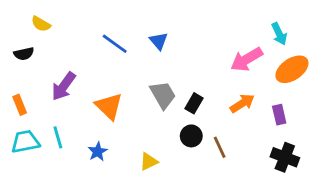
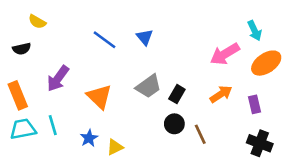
gray trapezoid: (163, 95) -> (148, 86), turned 84
orange rectangle: (20, 105) -> (18, 95), size x1.5
yellow triangle: (149, 161) -> (115, 147), moved

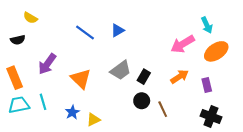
blue triangle: (145, 37) -> (118, 30), turned 40

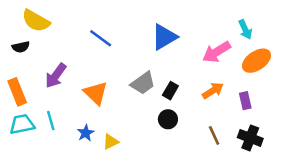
yellow semicircle: (30, 18) -> (36, 21), size x1.6
blue triangle: (118, 30) -> (164, 37), moved, size x1.6
brown line: (163, 109) -> (214, 135), moved

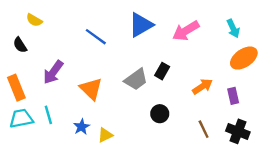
yellow semicircle: (36, 21) -> (34, 20), size x0.6
blue triangle: (164, 37) -> (141, 25), moved
black semicircle: (21, 47) -> (20, 45), turned 70
pink arrow: (217, 52) -> (186, 31), moved
black rectangle: (170, 91) -> (162, 71), moved

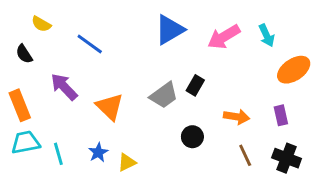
cyan arrow: (233, 28) -> (267, 35), moved
blue line: (96, 37) -> (90, 44), moved
purple arrow: (53, 72) -> (64, 87), turned 100
orange arrow: (202, 86) -> (237, 117), moved, turned 42
cyan line: (48, 115) -> (58, 154), moved

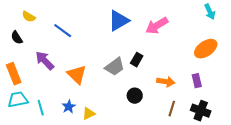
cyan arrow: (267, 35) -> (210, 12), moved
brown line: (245, 155) -> (172, 109), turned 42

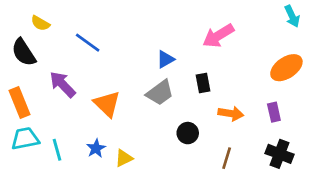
blue triangle: (119, 21) -> (165, 59), moved, size x0.6
black semicircle: (17, 38) -> (24, 52), size x1.5
black rectangle: (137, 60) -> (203, 83), moved, turned -40
brown line: (172, 109) -> (227, 158), moved

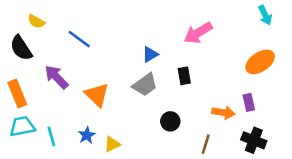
orange arrow: (231, 114) -> (223, 113), moved

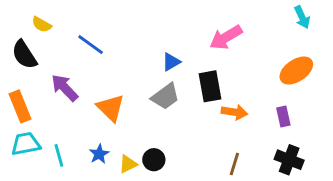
black rectangle: (184, 76) -> (210, 86), size x1.5
orange arrow: (223, 113) -> (234, 112), moved
black circle: (170, 121) -> (154, 160), moved

